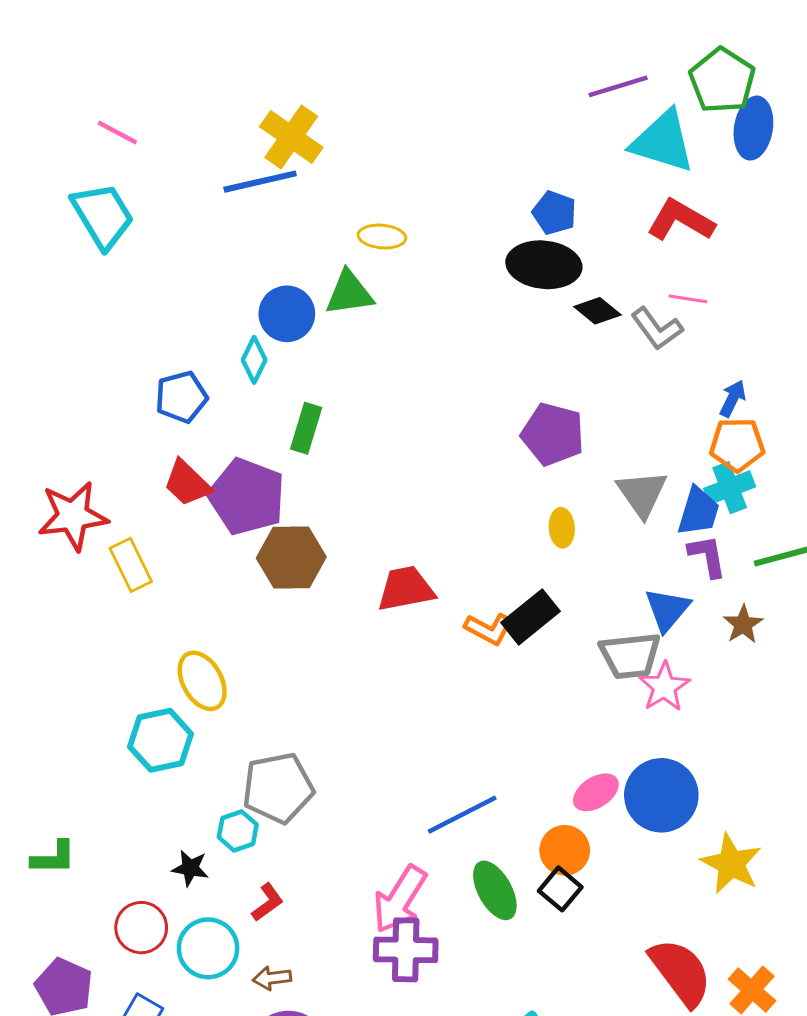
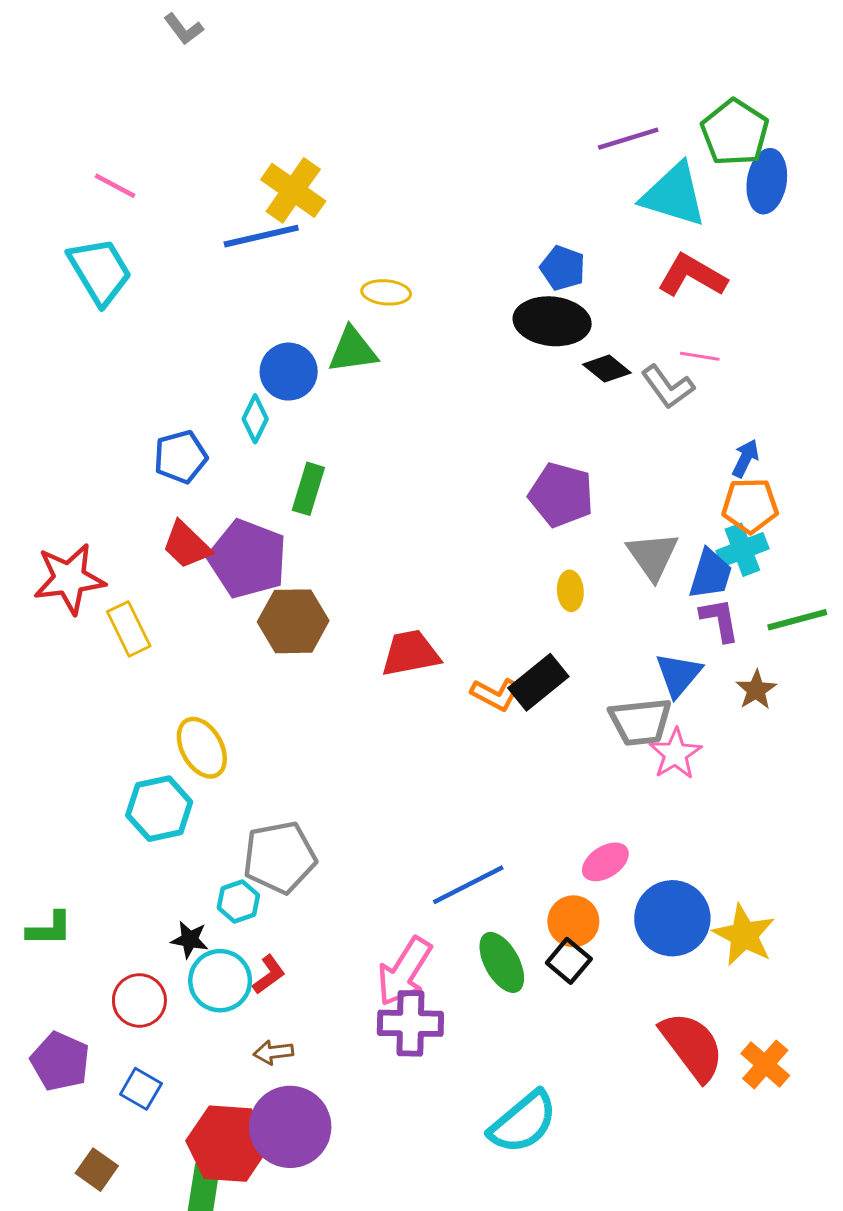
blue circle: (661, 795) -> (672, 918), moved
cyan circle: (208, 948) -> (220, 981), moved

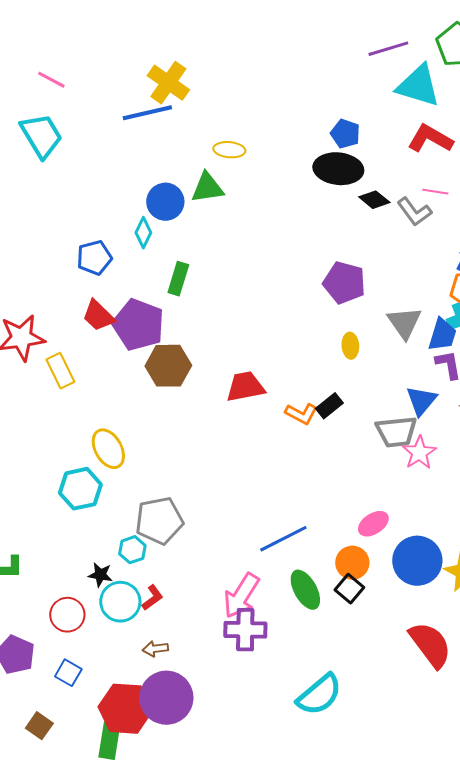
black rectangle: (538, 682) -> (329, 406), size x0.7

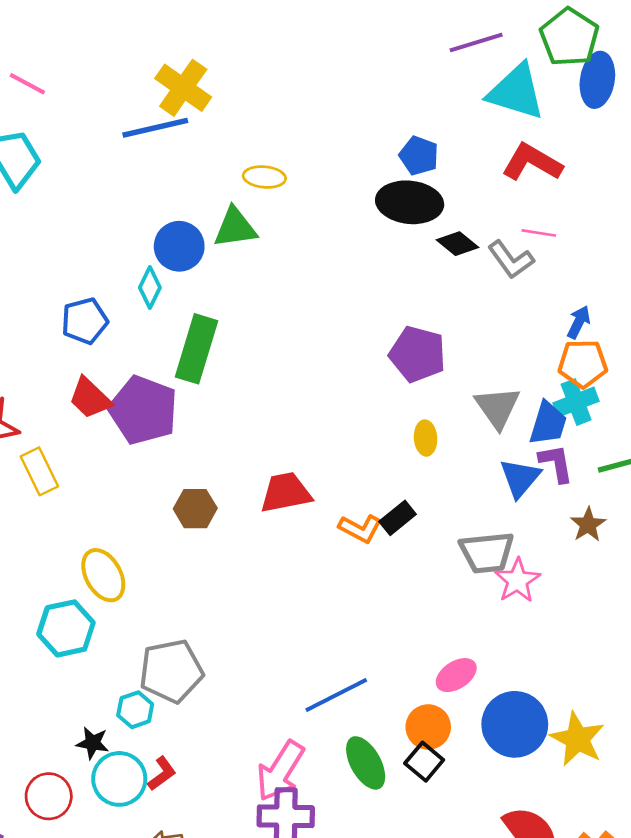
green rectangle: (178, 279) -> (196, 349), size x1.5
brown hexagon: (168, 366) -> (195, 509), moved, size x0.7
blue triangle: (421, 401) -> (520, 478), moved

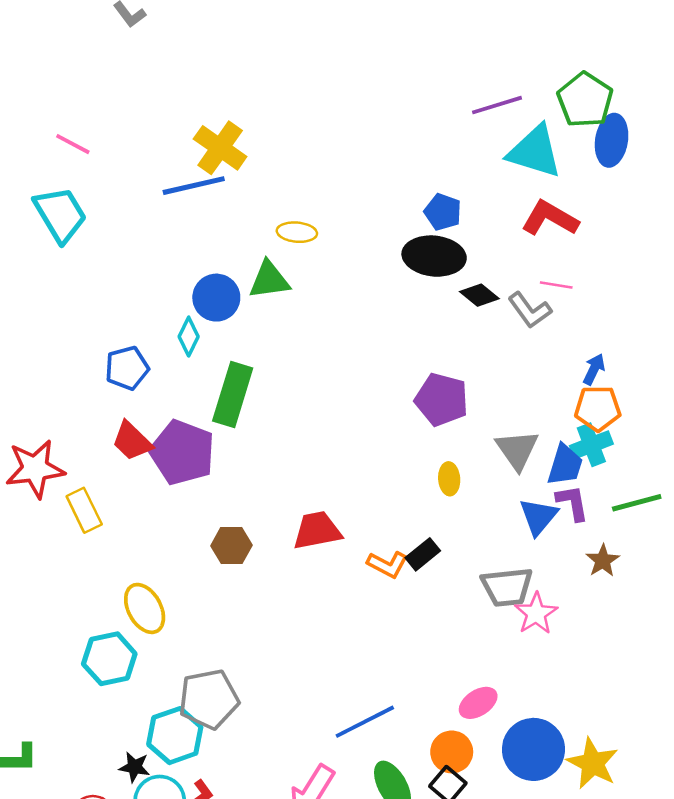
cyan hexagon: (135, 710) -> (175, 736), size x1.6

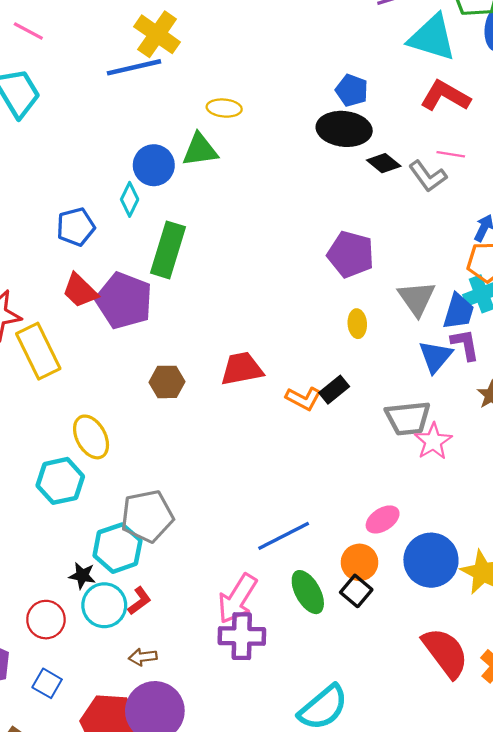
yellow rectangle: (84, 510) -> (38, 351), size x1.4

